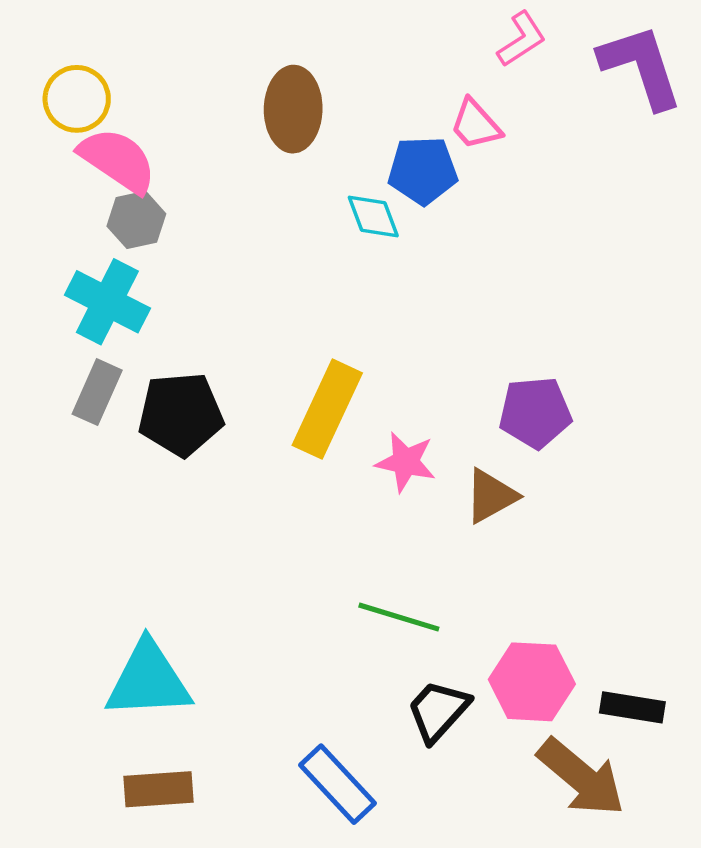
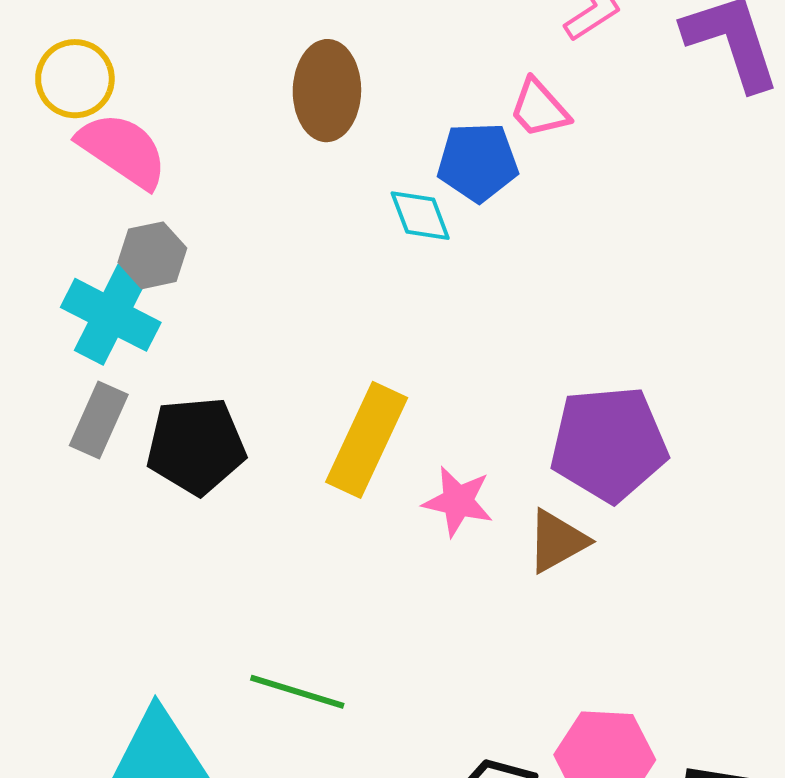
gray hexagon: (136, 220) -> (152, 255), moved
purple pentagon: (535, 412) -> (609, 444), size x1.4
green line: (399, 617) -> (297, 692), moved

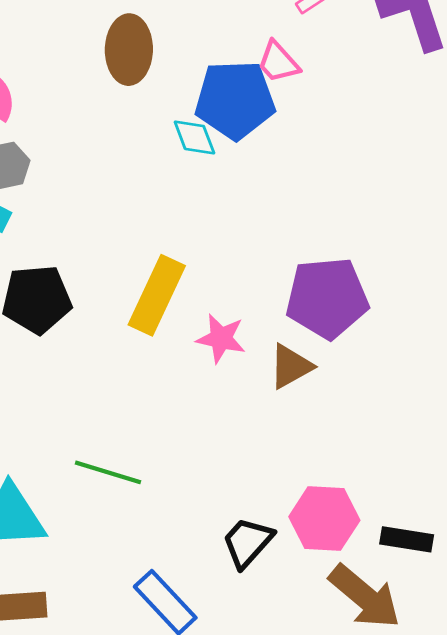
blue pentagon: (478, 162) -> (235, 100), size x1.4

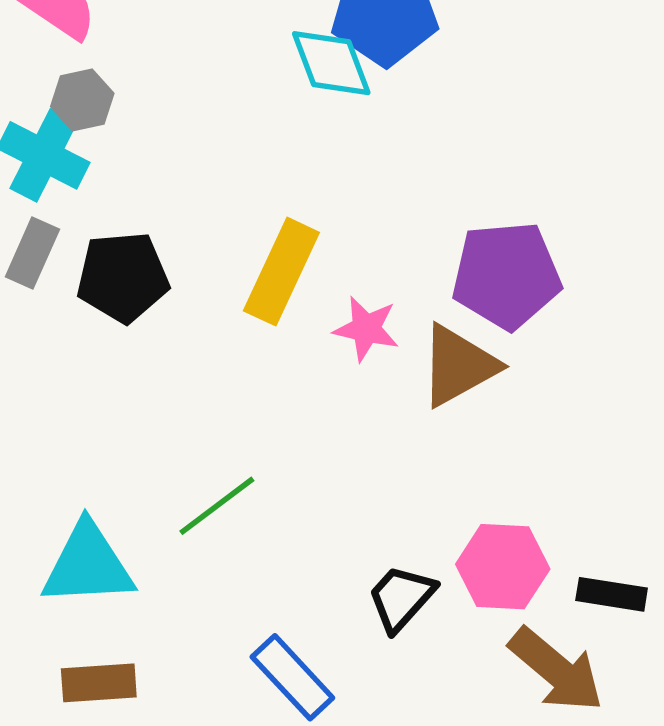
cyan diamond: (194, 137) -> (331, 63), size x1.4
brown triangle: (291, 366) -> (458, 366), size x1.4
green line: (108, 472) -> (217, 506), turned -54

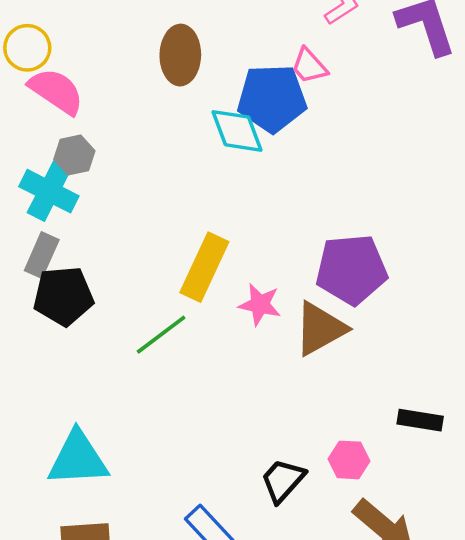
black pentagon: (123, 277) -> (63, 296), moved
green line: (217, 506) -> (161, 335), moved
pink hexagon: (503, 567) -> (349, 460), size x0.7
black rectangle: (612, 594) -> (420, 420), moved

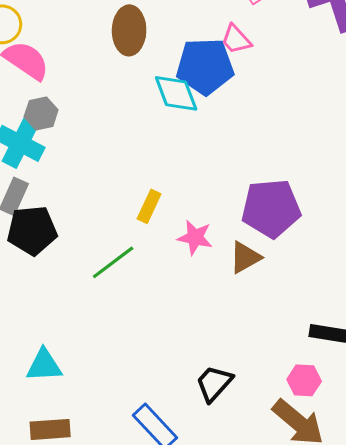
yellow rectangle: (204, 267) -> (149, 206), size x0.6
brown triangle: (320, 329) -> (245, 257), size x0.7
cyan triangle: (78, 459) -> (44, 365), size x0.7
pink hexagon: (349, 460) -> (304, 380), moved

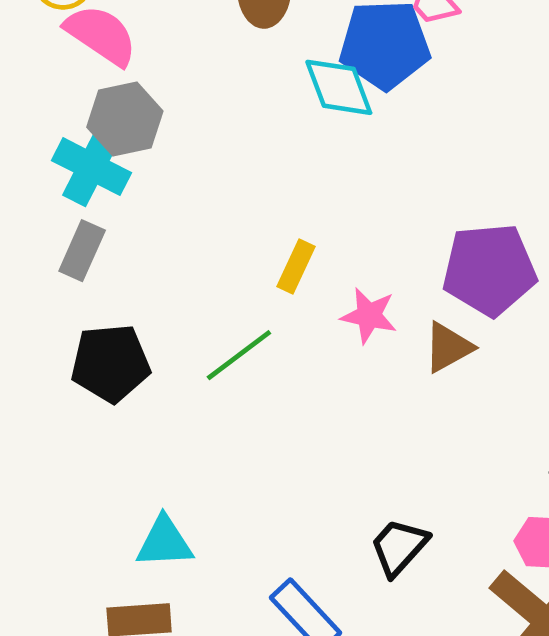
gray hexagon: (41, 113) -> (125, 119), size x1.4
black pentagon: (32, 230) -> (111, 363), moved
cyan triangle: (44, 365) -> (164, 542), moved

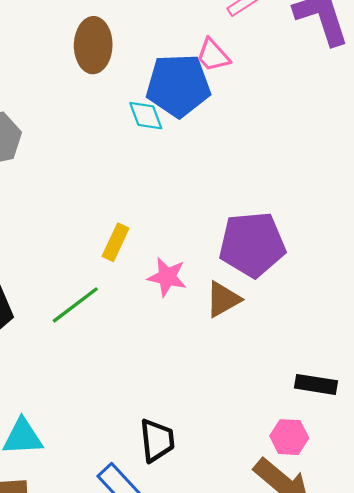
cyan diamond: (339, 87) -> (146, 116), size x0.7
black trapezoid: (399, 547) -> (157, 440), moved, turned 132

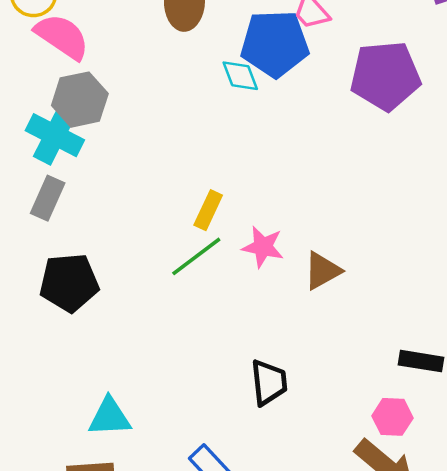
purple pentagon: (252, 244) -> (385, 76), moved
green line: (75, 305) -> (196, 256), moved
black trapezoid: (157, 440) -> (269, 382), moved

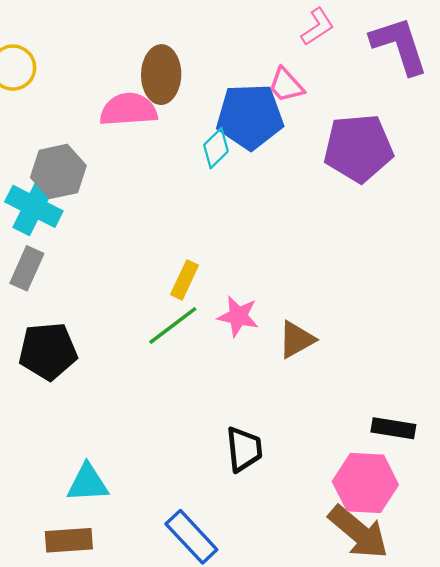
pink semicircle: (62, 37) -> (128, 110), moved, turned -38
cyan diamond: (240, 76) -> (216, 148), turned 66
pink hexagon: (392, 417) -> (365, 483), size x1.6

